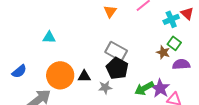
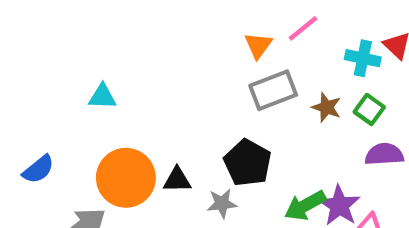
orange triangle: (110, 11) -> (258, 45), moved
cyan cross: (171, 19) -> (363, 58), turned 35
gray rectangle: (116, 51) -> (273, 90), moved, turned -50
brown star: (163, 52) -> (327, 107), moved

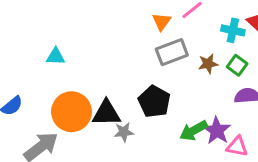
brown star: (327, 107) -> (208, 64), turned -30
black triangle: (177, 180) -> (106, 113), size x1.5
gray star: (222, 203) -> (124, 132), moved

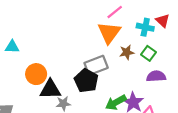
orange triangle: (162, 22) -> (109, 33), moved, size x1.6
gray rectangle: (172, 52) -> (96, 65), moved
orange circle: (72, 112) -> (36, 74), moved, size x0.7

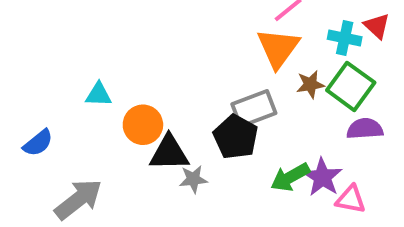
cyan triangle: (12, 47) -> (99, 94), moved
green square: (148, 53) -> (351, 86), size x1.6

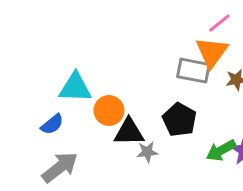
cyan triangle: (99, 94) -> (75, 87), size x1.6
gray rectangle: (254, 109) -> (193, 71), moved, turned 32
blue semicircle: (38, 143) -> (52, 124), moved

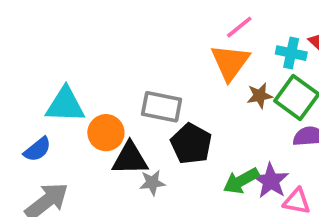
gray rectangle: (193, 71) -> (162, 107), moved

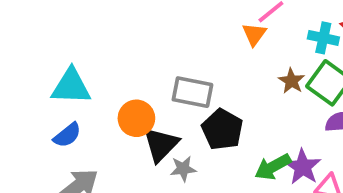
orange triangle: (230, 62) -> (254, 34), moved, size x0.6
brown star: (260, 96) -> (291, 81), turned -30
cyan triangle: (65, 105) -> (71, 87), moved
black triangle: (130, 159) -> (161, 144), turned -45

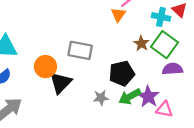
black pentagon: (222, 129) -> (122, 73), moved, turned 30
gray star: (183, 169) -> (101, 98), moved

